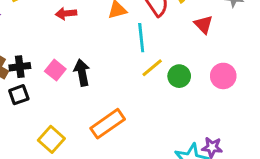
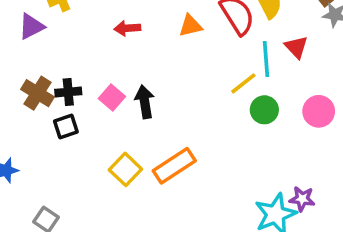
cyan line: (141, 38) -> (266, 59), moved
yellow line: (152, 68) -> (243, 83), moved
yellow square: (51, 139) -> (125, 169), moved

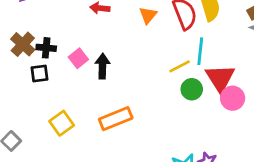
orange triangle: (191, 26) -> (148, 15), turned -48
red triangle: (296, 47) -> (220, 78), moved, size x1.6
yellow square: (125, 169) -> (62, 123), moved

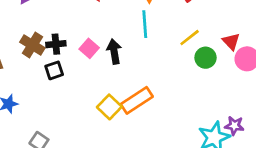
cyan line: (200, 51) -> (145, 24), moved
red triangle: (220, 78) -> (231, 42), size x0.6
yellow square: (62, 123) -> (109, 107), moved

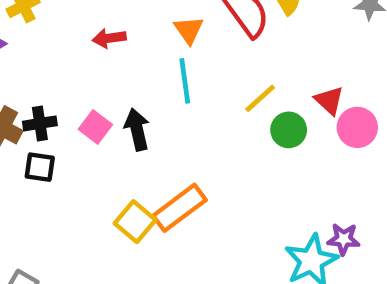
black square: (54, 70) -> (40, 167), turned 30

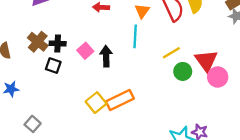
red triangle: (329, 100) -> (206, 61), size x1.5

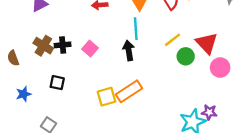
black arrow: (106, 56) -> (129, 50), moved
black square: (53, 66) -> (57, 83), moved
pink circle: (218, 77) -> (220, 68), moved
yellow square: (96, 103) -> (107, 97), turned 30

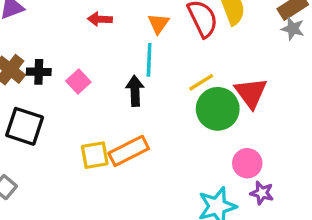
green circle: (186, 56) -> (218, 109), size x1.6
pink circle: (220, 68) -> (247, 163), moved
black square: (57, 83) -> (25, 126), size x1.6
purple star: (209, 112) -> (262, 193), moved

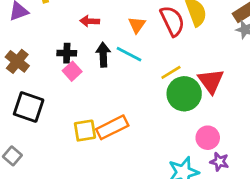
cyan line: (149, 60) -> (129, 54), turned -65
black cross: (39, 72) -> (67, 53), moved
black arrow: (135, 91) -> (103, 55), moved

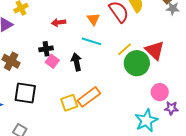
black arrow: (103, 55) -> (76, 62), moved

